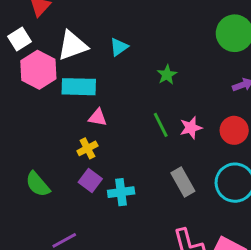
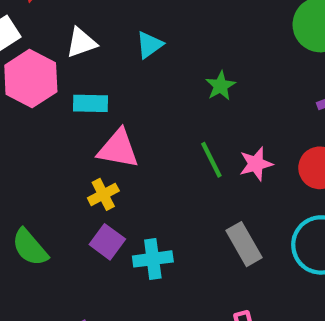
white triangle: (73, 45) -> (81, 43), size x0.7
cyan rectangle: (79, 87) -> (91, 103), size x0.7
pink triangle: (98, 117) -> (118, 149), size x1.5

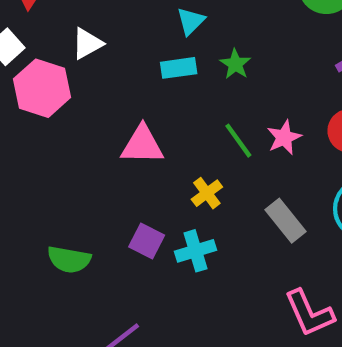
cyan triangle: (150, 45) -> (191, 21), moved
cyan rectangle: (91, 103) -> (179, 68), moved
yellow cross: (103, 194) -> (207, 193), moved
green semicircle: (30, 247) -> (69, 259), turned -30

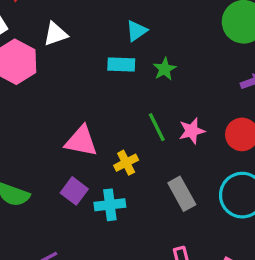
pink triangle: (142, 145) -> (81, 141), moved

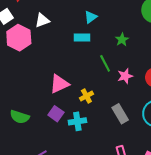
green star: (165, 69) -> (122, 40), moved
green line: (157, 127) -> (105, 63), moved
pink triangle: (81, 141) -> (59, 84), turned -35

